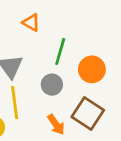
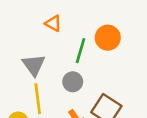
orange circle: (92, 69) -> (108, 38), moved

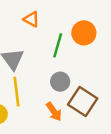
gray circle: (73, 82) -> (60, 82), moved

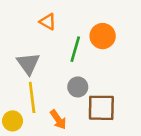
brown square: (83, 102) -> (101, 108), turned -32
orange arrow: (54, 112) -> (58, 120), moved

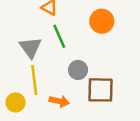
green line: (75, 49) -> (59, 36), moved, turned -40
orange arrow: (58, 120) -> (59, 101), turned -42

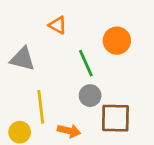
green line: (59, 36) -> (86, 63), moved
gray triangle: (31, 47) -> (22, 59), moved, turned -40

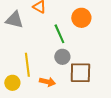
gray triangle: (22, 59) -> (14, 20), moved

